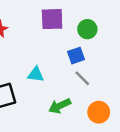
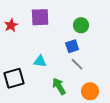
purple square: (52, 19) -> (40, 17), moved
green arrow: (60, 106) -> (59, 86), turned 84

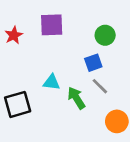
green arrow: (59, 86) -> (76, 98), moved

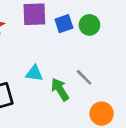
blue square: (93, 63) -> (64, 24), moved

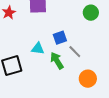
blue square: (64, 24) -> (60, 38), moved
green circle: (89, 25) -> (91, 13), moved

